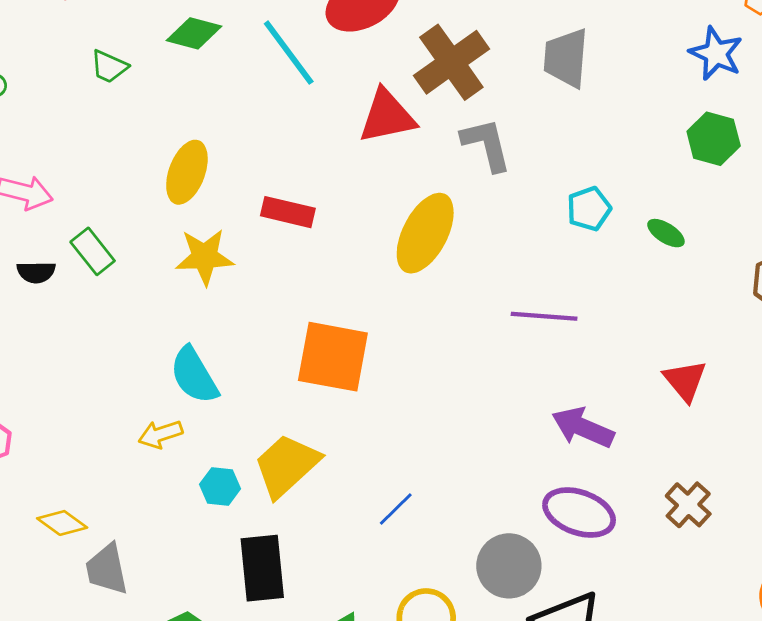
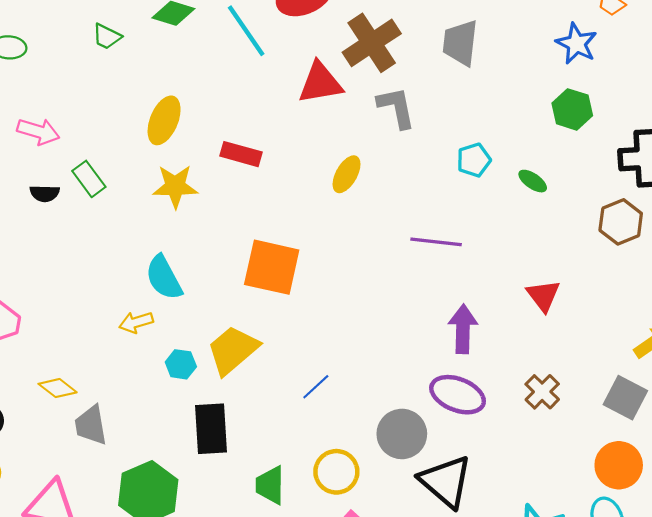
yellow ellipse: (425, 233) -> (347, 174), size x0.6
purple arrow: (583, 427) -> (463, 329), turned 66

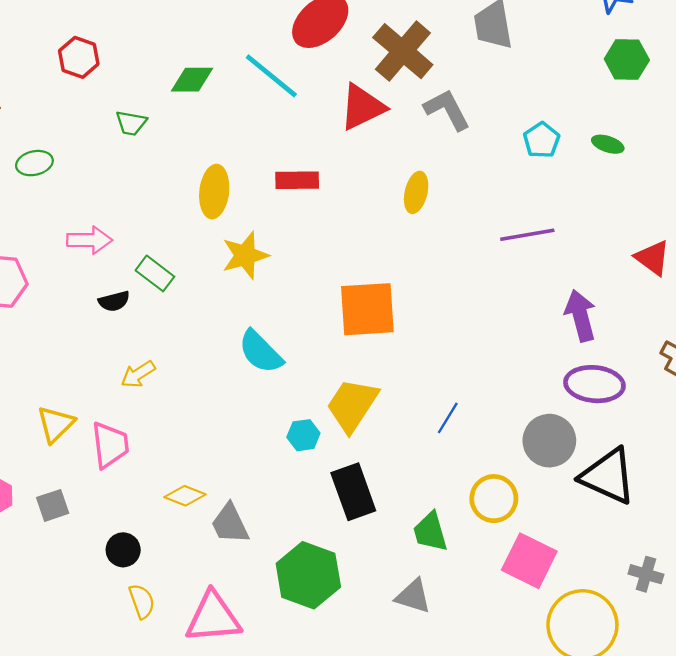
red rectangle: (241, 154) -> (297, 180), moved
yellow arrow: (136, 322) -> (138, 374), moved

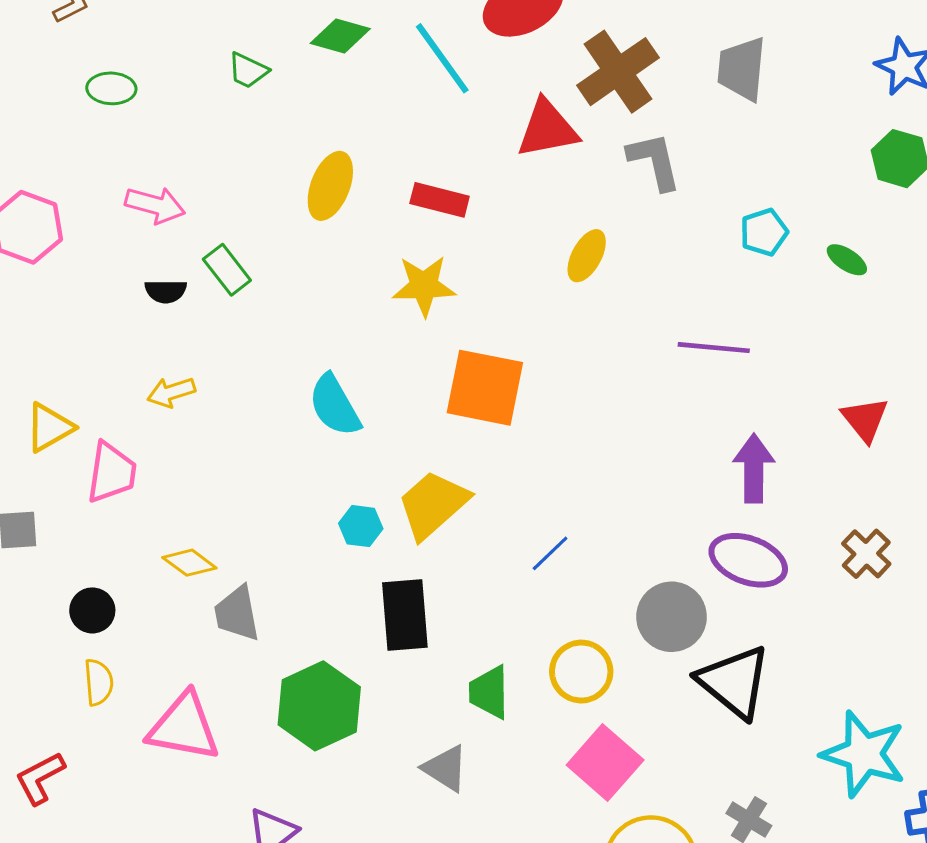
yellow star: (245, 255) -> (424, 286), moved

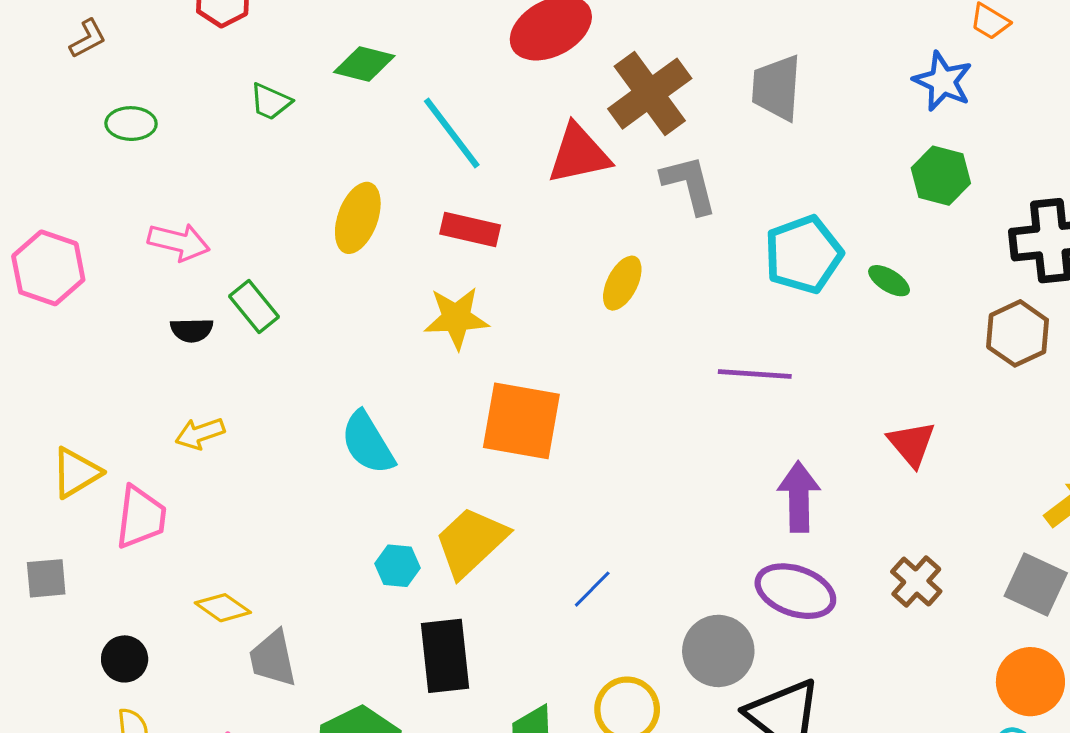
cyan line: (442, 58) -> (452, 133), moved
cyan pentagon: (764, 232) -> (803, 254), size x1.6

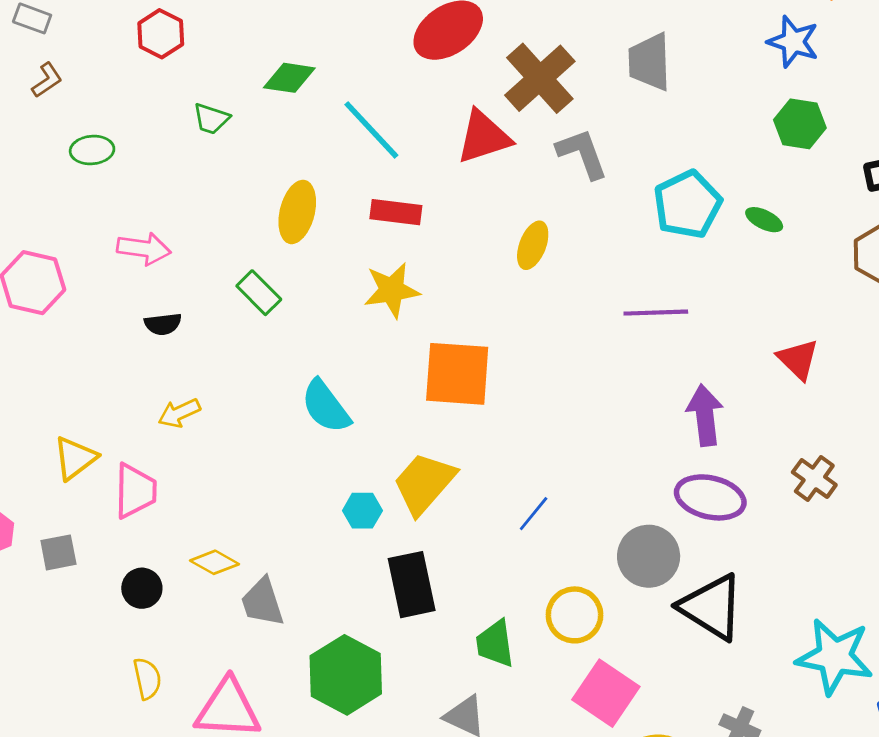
green rectangle: (254, 307) -> (259, 293), moved
black circle: (125, 659) -> (142, 588), moved

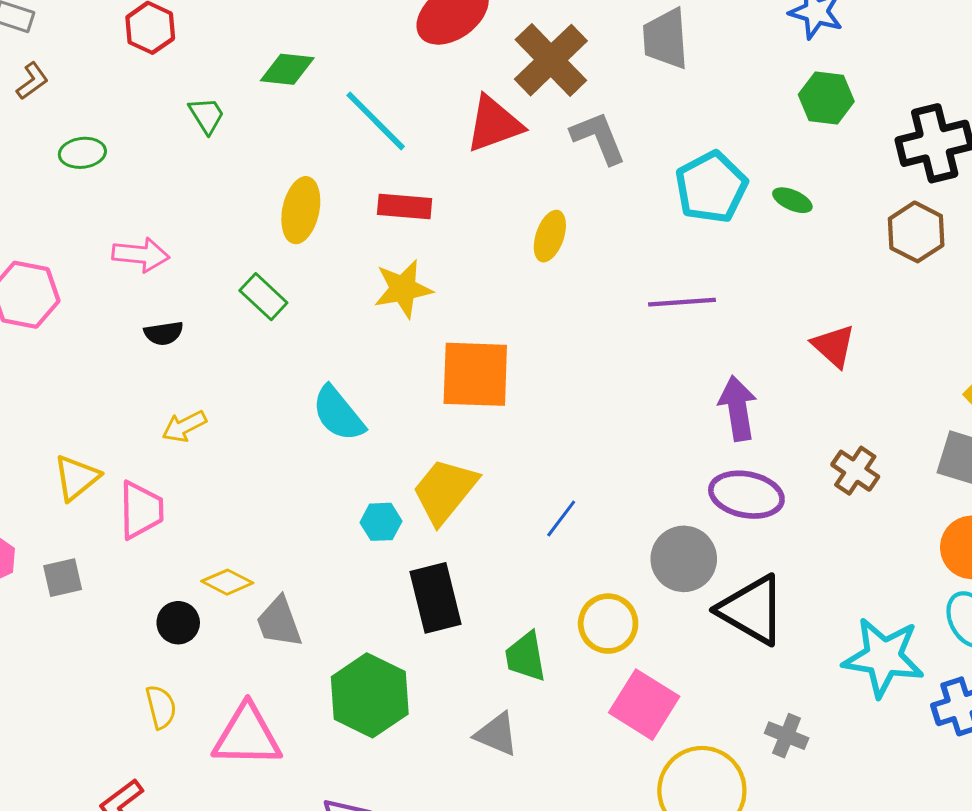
green trapezoid: (211, 119) -> (207, 115), turned -138
black circle: (142, 588) -> (178, 623), moved

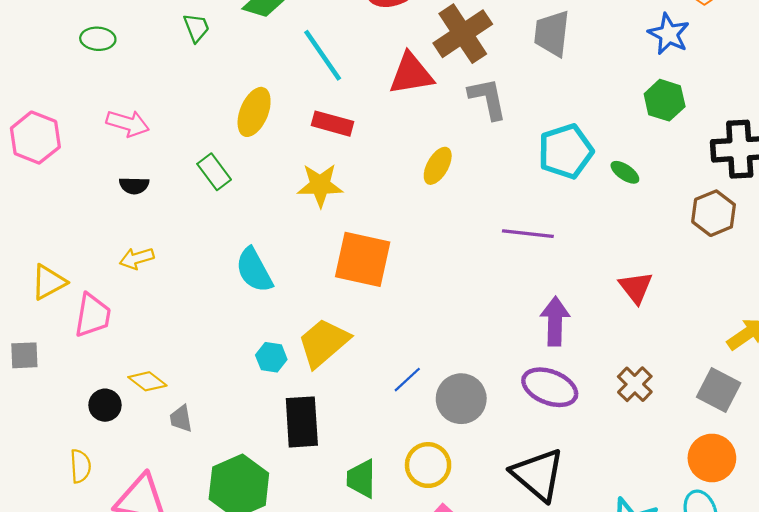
gray circle: (684, 559) -> (461, 399), moved
gray trapezoid: (279, 622) -> (181, 419), size x0.7

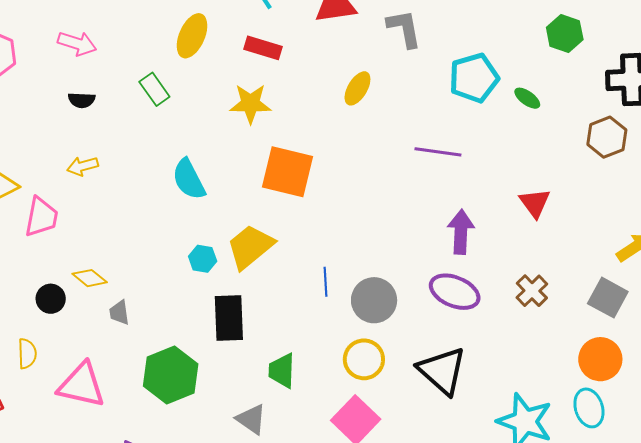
blue line: (407, 380) -> (325, 282), turned -52
yellow circle: (428, 465) -> (364, 359), moved

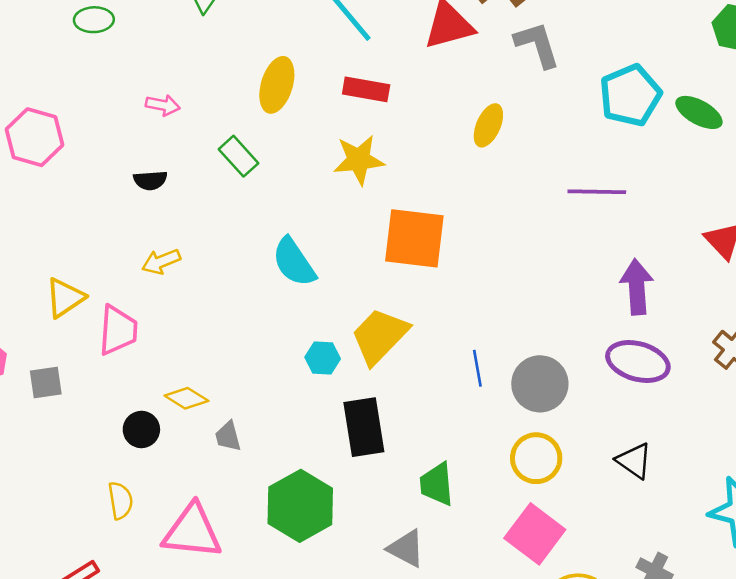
pink arrow: (77, 44) -> (163, 105), moved, size x0.7
green ellipse: (527, 98) -> (699, 112), size x1.4
black triangle: (442, 371) -> (634, 461), size x0.6

